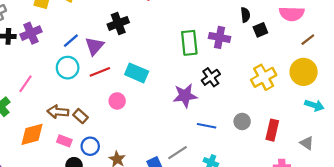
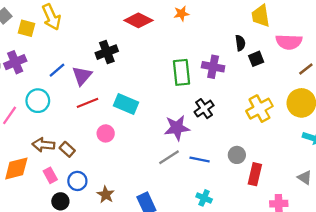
cyan circle: (68, 68) -> (38, 101), moved
red rectangle: (272, 130) -> (255, 174), moved
pink rectangle: (64, 141) -> (50, 175), turned 40
gray line: (177, 153) -> (169, 157), moved

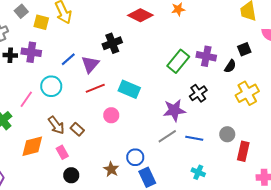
black semicircle: (240, 43) -> (230, 66), moved, turned 40
purple cross: (15, 62) -> (31, 52), turned 30
green rectangle: (181, 72) -> (178, 61), turned 45
brown arrow: (43, 145) -> (56, 125), turned -132
blue circle: (77, 181) -> (135, 157), moved

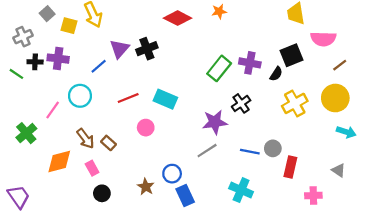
black square: (244, 49) -> (291, 55), size x1.5
purple triangle: (90, 64) -> (119, 49), moved
blue line: (194, 138) -> (250, 152), moved
cyan cross: (198, 172) -> (241, 190), size x1.5

